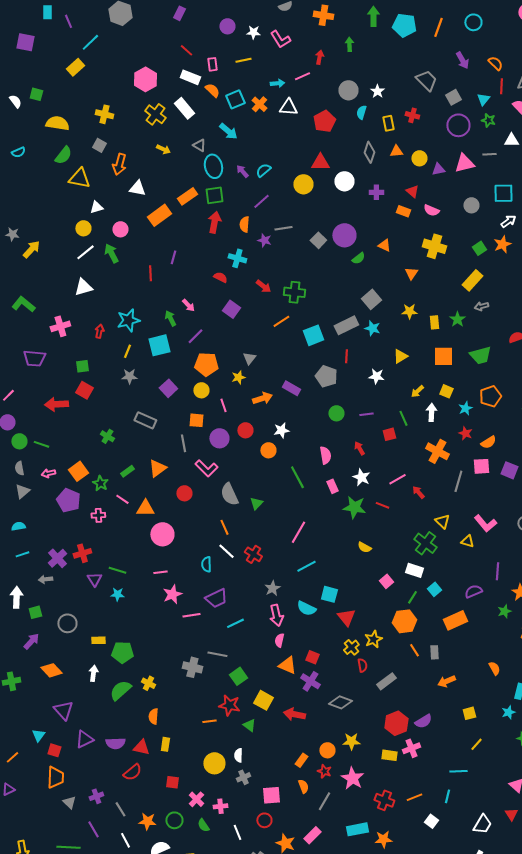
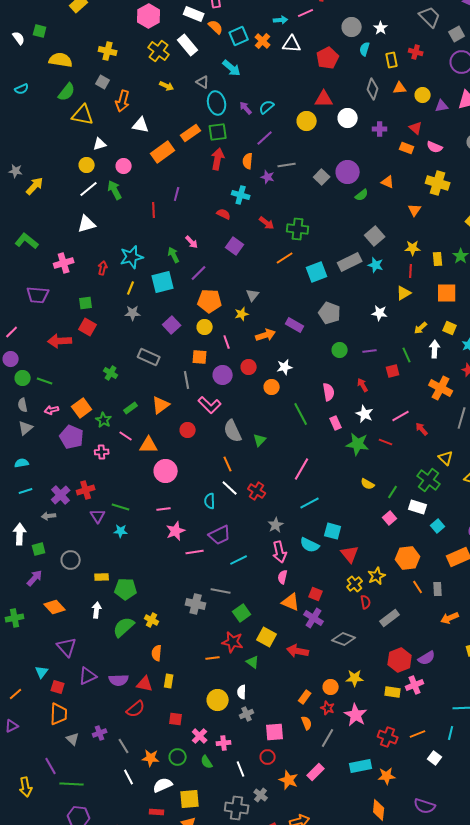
red line: (346, 356) -> (411, 271), moved
green line: (412, 597) -> (393, 492), moved
purple line: (93, 829) -> (51, 766), moved

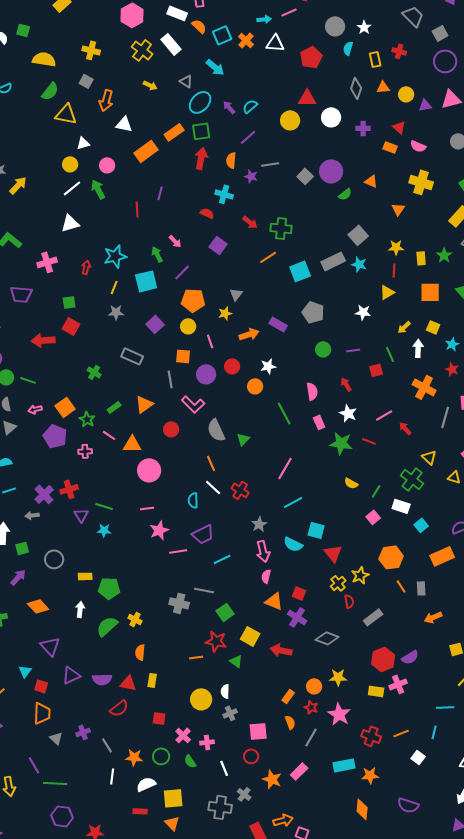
cyan ellipse: (217, 103) -> (200, 102), turned 55
white line: (129, 777) -> (112, 776), turned 35

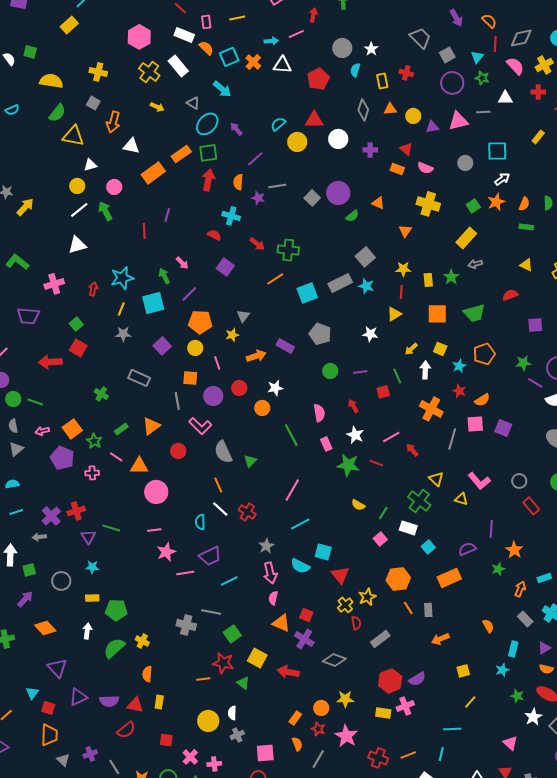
cyan semicircle: (250, 106) -> (278, 124), moved
green square: (69, 302) -> (76, 324), turned -32
cyan star: (104, 530) -> (92, 567), moved

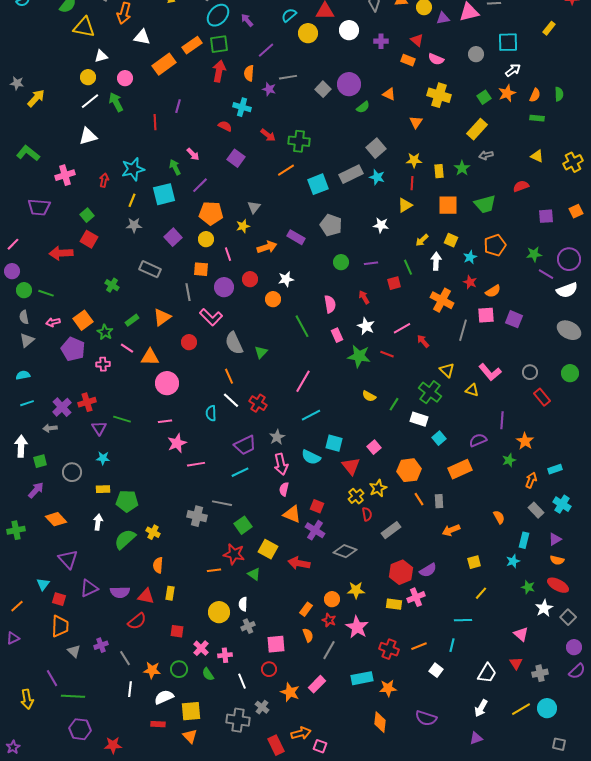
pink square: (380, 539) -> (374, 447), moved
purple trapezoid: (210, 556) -> (245, 445), moved

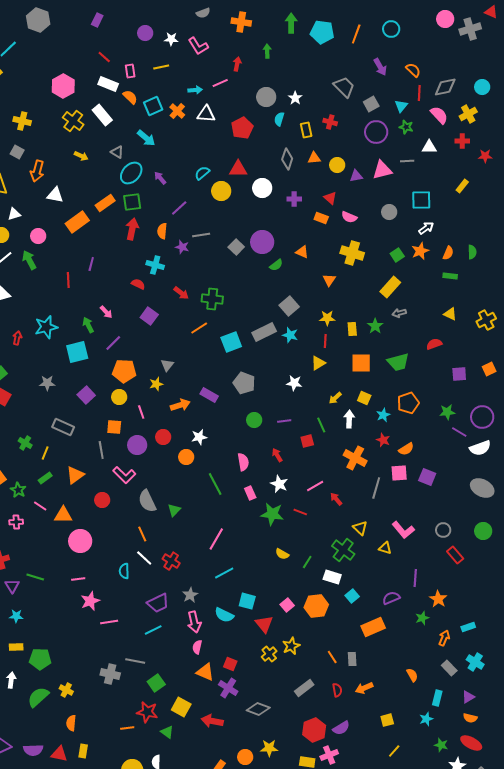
yellow line: (132, 200) -> (45, 453), moved
orange hexagon: (409, 470) -> (316, 606), moved
red semicircle: (367, 514) -> (337, 690), moved

